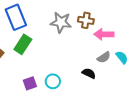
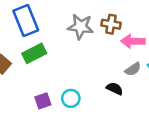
green rectangle: (23, 44) -> (34, 53), turned 30

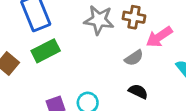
pink arrow: (133, 41) -> (159, 37), turned -35
gray semicircle: (133, 69) -> (134, 58), moved

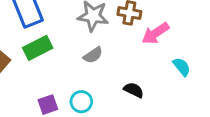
gray semicircle: (134, 58) -> (93, 55), moved

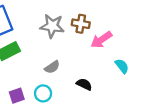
gray semicircle: (93, 55) -> (52, 67), moved

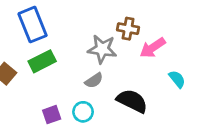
gray star: (52, 26) -> (102, 49), moved
black semicircle: (84, 84) -> (132, 101), size x1.6

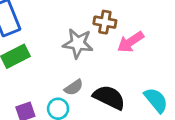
cyan semicircle: (177, 79) -> (156, 100), moved, size x1.4
gray semicircle: (94, 80) -> (74, 87), moved

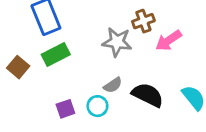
brown cross: (105, 22) -> (143, 21), turned -30

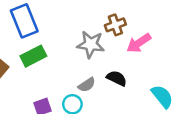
black semicircle: (148, 95) -> (117, 78), moved, size x0.7

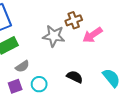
black semicircle: (117, 78) -> (75, 77), moved
gray semicircle: (87, 85) -> (22, 66), moved

